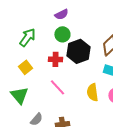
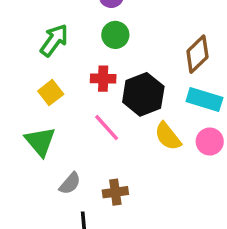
black hexagon: (78, 51) -> (143, 94), moved
yellow semicircle: (92, 92) -> (168, 136), turned -30

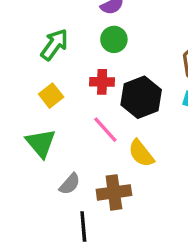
yellow semicircle: (168, 136) -> (141, 153), moved
brown cross: (115, 192) -> (114, 192), size x1.4

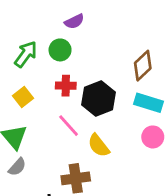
green circle: (114, 39) -> (60, 50), moved
gray semicircle: (70, 184) -> (17, 167), moved

